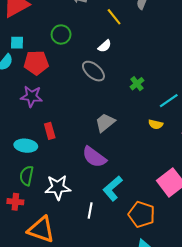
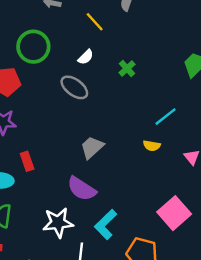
green circle: (61, 35) -> (33, 47), size x1.4
green cross: (137, 84) -> (127, 69), moved
white star: (58, 187) -> (58, 223), moved

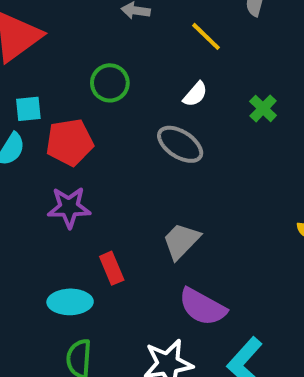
green circle: (33, 47) -> (110, 83), size x0.7
gray trapezoid: (92, 147) -> (181, 241), moved

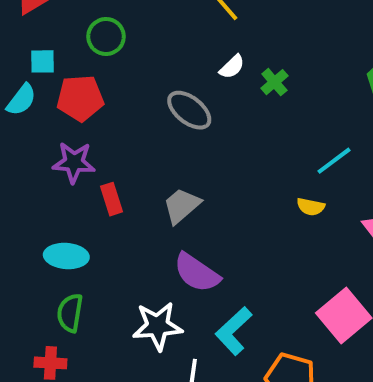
green circle: (110, 83) -> (106, 37), moved
white semicircle: (195, 94) -> (232, 67), moved
red rectangle: (112, 268) -> (112, 199), moved

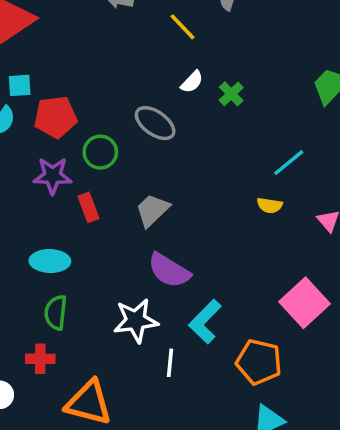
green circle: (106, 37) -> (100, 152), moved

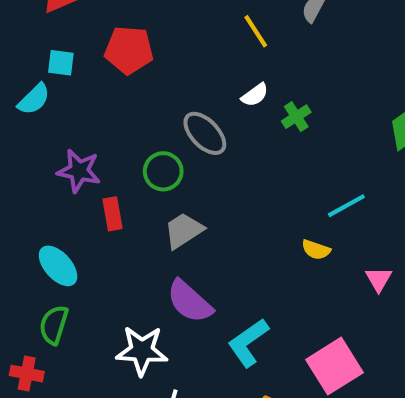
red pentagon: (56, 117) -> (129, 50), moved
green circle: (100, 152) -> (163, 171), moved
cyan ellipse: (50, 261) -> (58, 266), turned 36
cyan L-shape: (205, 322) -> (248, 343), moved

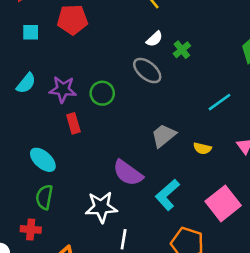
cyan semicircle: (34, 99) -> (26, 83), moved
gray ellipse: (205, 133) -> (147, 71), moved
purple star: (79, 171) -> (63, 89), moved
gray trapezoid: (184, 230) -> (164, 136), moved
yellow semicircle: (316, 250) -> (202, 148), moved

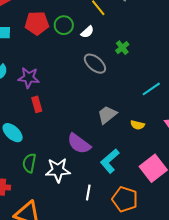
white semicircle: (154, 39) -> (87, 32), moved
green circle: (102, 93) -> (64, 25), moved
green semicircle: (44, 197) -> (29, 163), moved
white line: (124, 239) -> (88, 192), moved

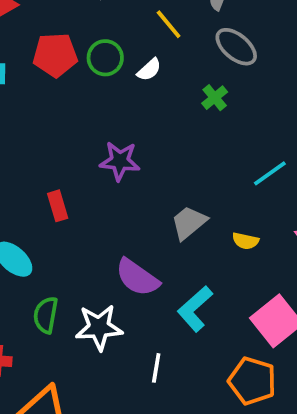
gray ellipse: (95, 64) -> (236, 47), moved
purple star: (29, 78) -> (120, 161), moved
orange pentagon: (125, 199) -> (252, 381), moved

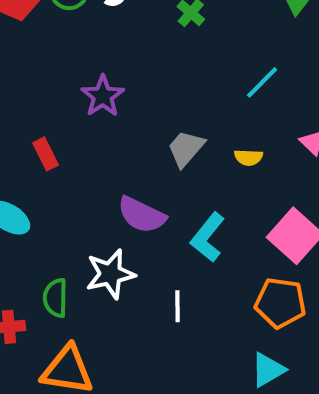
purple star: (120, 161) -> (103, 96), turned -30
green semicircle: (46, 315) -> (55, 298), moved

